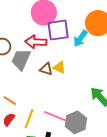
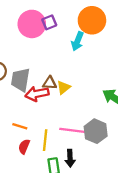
purple square: (58, 30) -> (49, 22), moved, size x0.6
red arrow: (36, 42) -> (37, 94), moved
yellow triangle: (59, 67) -> (64, 88), moved, turned -48

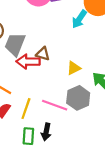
yellow triangle: (64, 88) -> (74, 68), moved
gray hexagon: (96, 131) -> (78, 98), moved

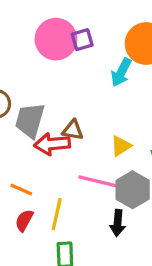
pink line: (55, 105) -> (98, 181), moved
black arrow: (46, 132) -> (118, 223), moved

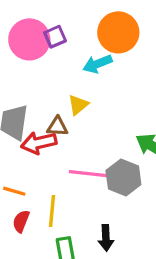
cyan arrow: (121, 72) -> (97, 64), turned 48
yellow triangle: (121, 146) -> (78, 105), moved
black arrow: (118, 223) -> (106, 238), moved

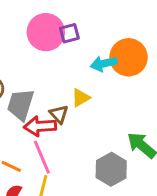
orange circle: (118, 32) -> (129, 57), moved
brown triangle: (57, 126) -> (59, 114), turned 36
pink line: (88, 174) -> (42, 157), moved, turned 52

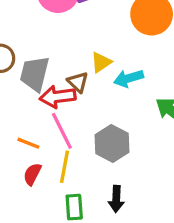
cyan arrow: (104, 64) -> (128, 78), moved
gray hexagon: (111, 169) -> (112, 143), moved

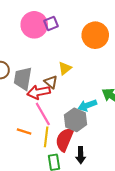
cyan arrow: (128, 78) -> (87, 105), moved
orange line: (28, 143) -> (24, 132), moved
red semicircle: (32, 174) -> (65, 139), moved, size x1.6

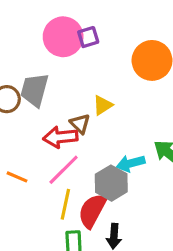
gray trapezoid: (23, 79) -> (34, 90), moved
pink line: (43, 114) -> (64, 170), turned 70
orange line: (24, 132) -> (17, 177), moved

